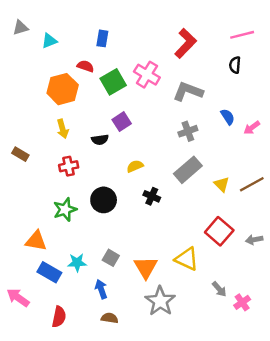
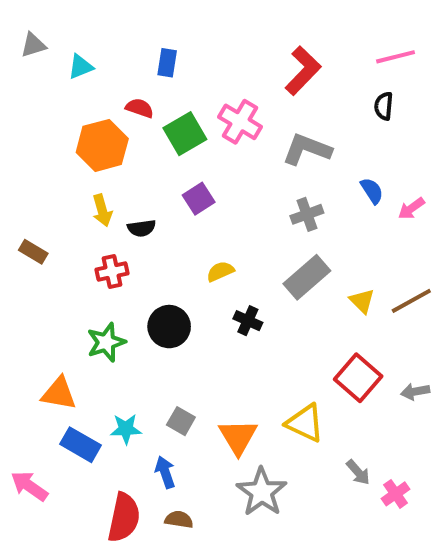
black semicircle: (100, 140) -> (142, 228), moved
red semicircle: (59, 317) -> (124, 518), moved, size x1.4

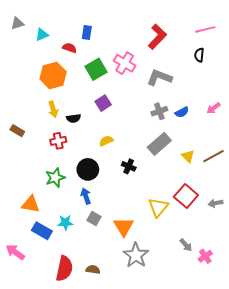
red semicircle: (140, 108) -> (69, 48), moved
blue semicircle: (372, 191) -> (182, 112), moved, turned 96
yellow semicircle: (220, 271) -> (106, 141), moved
yellow triangle: (305, 423) -> (158, 207), moved, turned 45
blue arrow: (165, 472) -> (86, 196), moved

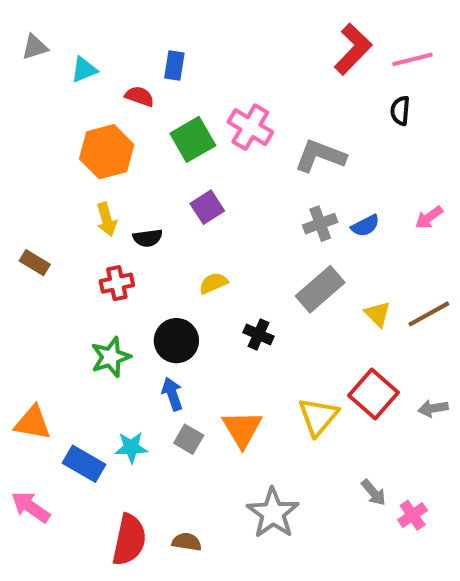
red L-shape: (157, 37) -> (353, 49), moved
orange triangle: (31, 204) -> (33, 423), moved
orange triangle: (124, 227) -> (242, 429), moved

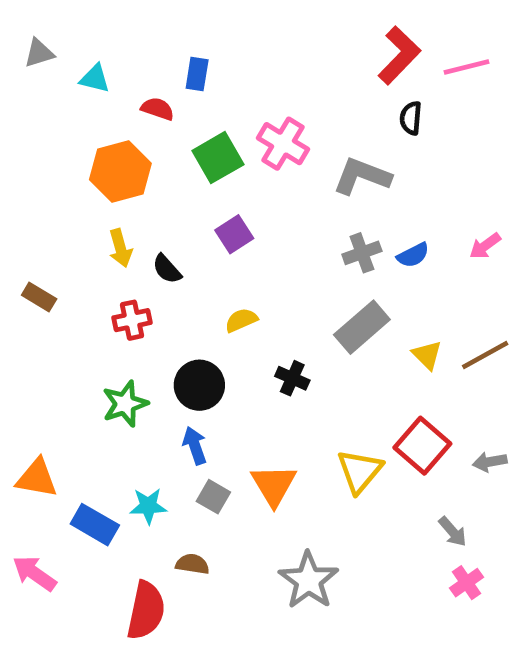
cyan triangle: (84, 70) -> (95, 79), turned 36
black semicircle: (400, 111) -> (411, 118), moved
black semicircle: (148, 238) -> (167, 269), turned 56
gray arrow: (374, 493) -> (453, 532), moved
brown semicircle: (187, 542) -> (192, 564), moved

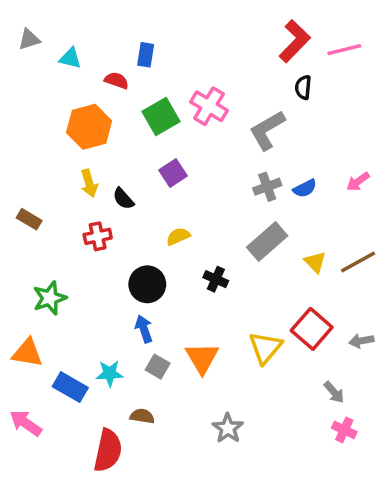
gray L-shape: (362, 176) -> (267, 130), turned -51
green star: (125, 404) -> (50, 298), moved
gray star: (309, 580) -> (228, 428), size x0.7
pink cross: (466, 583) -> (344, 430), turned -30

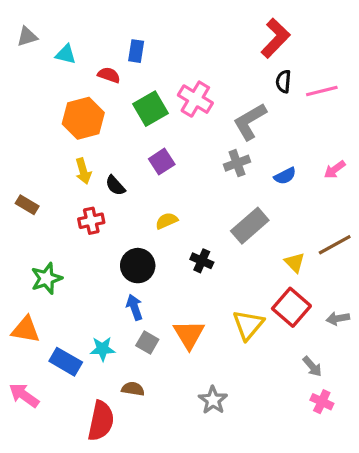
pink line: (344, 50) -> (322, 91), moved
gray cross: (267, 187) -> (237, 163), moved
yellow triangle: (315, 262) -> (295, 262), moved

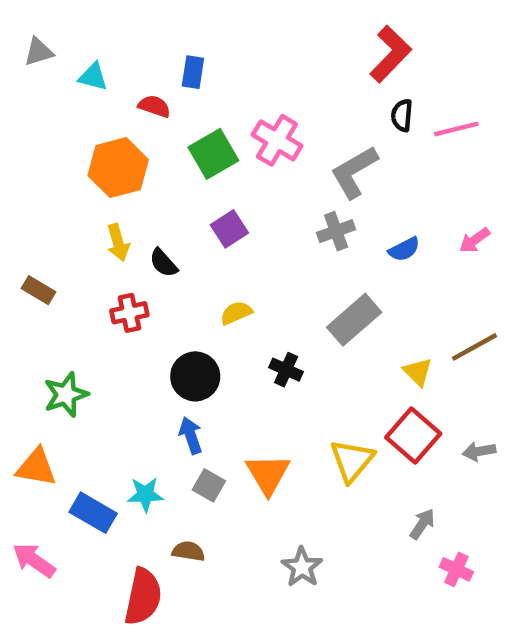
gray arrow: (312, 366) -> (422, 524), moved, turned -105

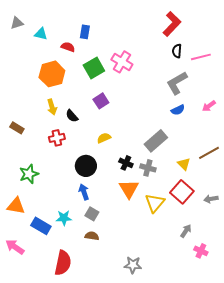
gray L-shape: (354, 172) -> (177, 83), moved
gray cross: (336, 231) -> (148, 168), moved, turned 35
orange triangle: (268, 474) -> (129, 189), moved
brown semicircle: (188, 551) -> (92, 236), moved
gray star: (302, 567) -> (133, 265), moved, turned -30

